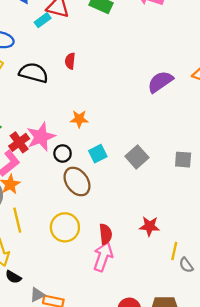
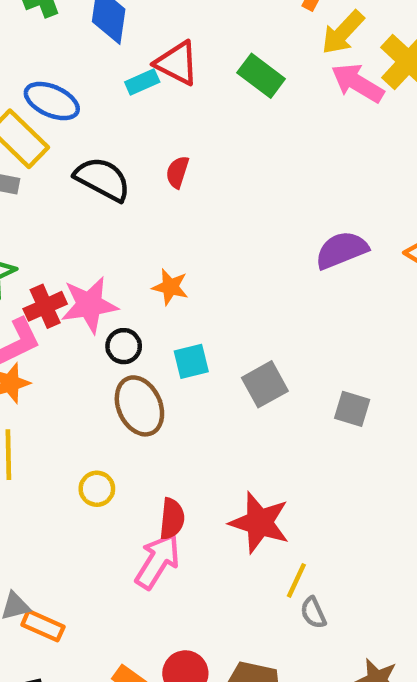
red star: (150, 226) -> (259, 523), size x1.5
yellow circle: (65, 227) -> (97, 489), size x0.6

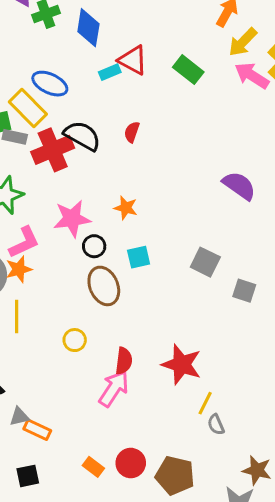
purple semicircle: (342, 250) -> (239, 186), turned 56
red cross: (45, 306) -> (53, 150), moved, size x1.5
gray square: (265, 384) -> (205, 262), moved, turned -36

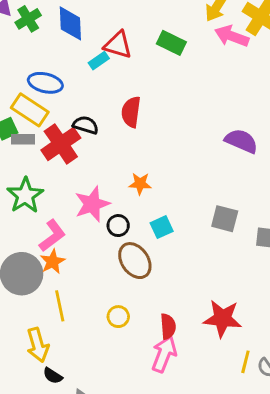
red semicircle: (132, 132) -> (131, 112), size x1.5
black semicircle: (82, 136) -> (86, 125), size x0.7
yellow line: (205, 403) -> (245, 362), moved

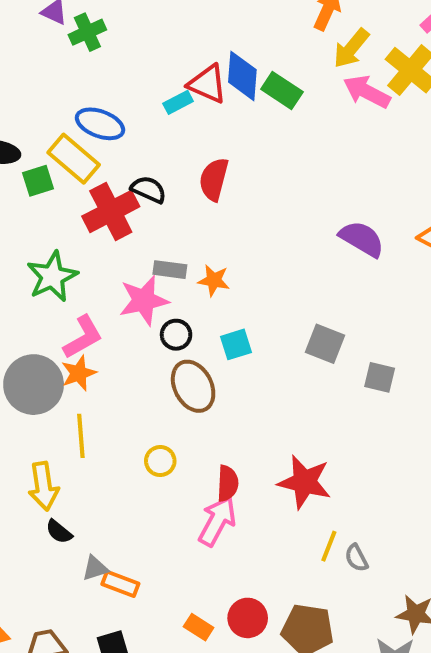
blue diamond: (70, 23) -> (242, 76), moved
gray rectangle: (23, 139) -> (170, 270), moved

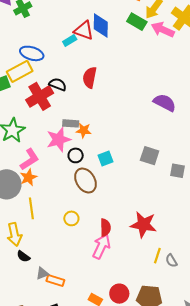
green rectangle: (282, 91) -> (137, 22), moved
yellow rectangle: (74, 159) -> (20, 71), turned -65
orange star: (214, 280) -> (84, 130), moved

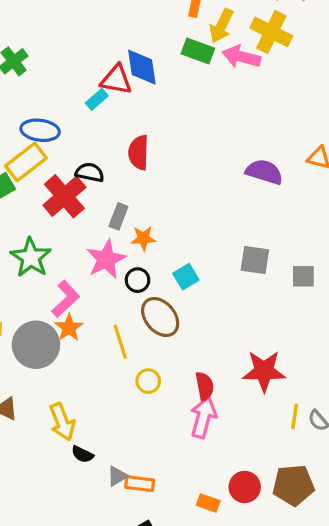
gray rectangle: (71, 123) -> (118, 216), moved, turned -63
yellow line: (31, 208) -> (120, 342), moved

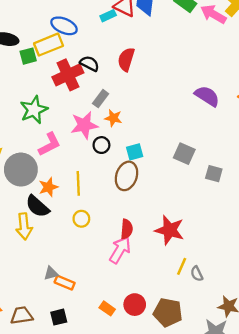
brown ellipse: (160, 317) -> (127, 176), moved, turned 44
orange star: (69, 328) -> (48, 187), moved
yellow circle: (148, 381) -> (81, 219), moved
black semicircle: (82, 454) -> (37, 206), moved, size x1.6

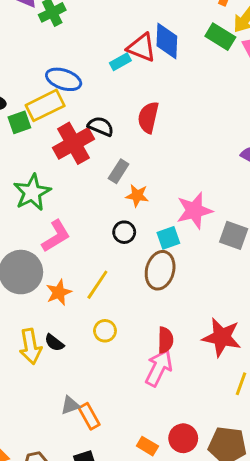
pink star: (84, 125) -> (194, 211), moved
yellow line: (78, 183) -> (97, 285), turned 40
black semicircle: (37, 206) -> (54, 343), moved, size x0.6
orange rectangle: (65, 283) -> (89, 416), turned 42

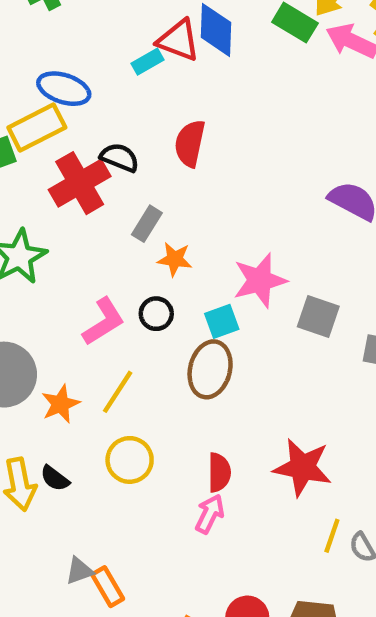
pink L-shape: (56, 236) -> (104, 322), moved
yellow circle: (105, 331) -> (130, 460), size x1.4
pink arrow: (159, 368) -> (210, 514), size x0.7

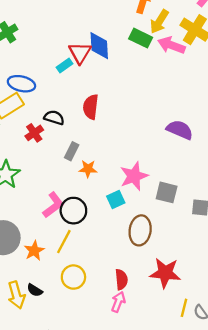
red triangle: (179, 40) -> (80, 53), turned 45
red cross: (80, 183) -> (34, 133), size x0.6
black circle: (156, 314) -> (73, 211), moved, size x1.5
brown ellipse: (210, 369) -> (140, 230), moved

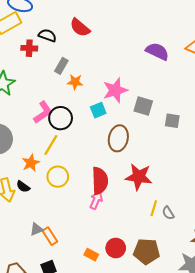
red semicircle: (91, 107) -> (80, 28), turned -60
red cross: (34, 133) -> (29, 48), turned 35
orange star: (34, 251) -> (31, 163), moved
red semicircle: (121, 280) -> (100, 181), size x1.5

